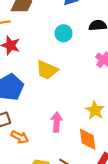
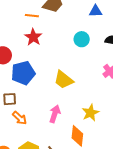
yellow trapezoid: (47, 70) -> (64, 80), moved

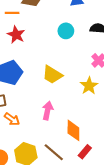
yellow star: (90, 113) -> (89, 86), moved

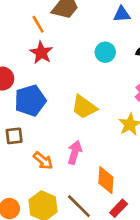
orange line: (12, 13) -> (38, 24), turned 56
orange arrow: (12, 119) -> (43, 161), moved

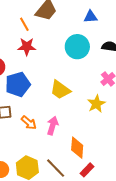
cyan circle: (105, 52) -> (77, 47), size x1.5
red star: (41, 53) -> (27, 47), turned -30
orange arrow: (43, 161) -> (29, 123), moved

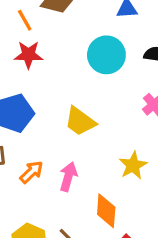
yellow star: (96, 104) -> (133, 165), moved
orange arrow: (29, 123) -> (32, 172), turned -84

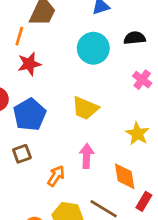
orange line: (25, 20) -> (19, 36), turned 60
orange arrow: (32, 172) -> (56, 176), moved

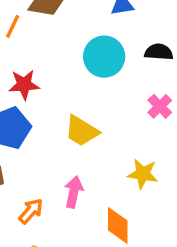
red star: (29, 64) -> (24, 85), moved
yellow star: (137, 134) -> (143, 174), turned -30

